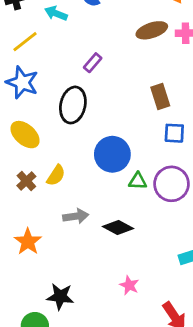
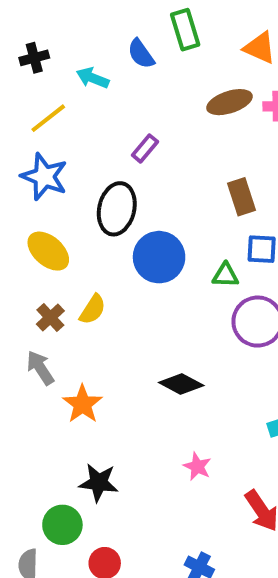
blue circle: (112, 154) -> (159, 257), moved
green triangle: (138, 181) -> (225, 275), moved
gray arrow: (76, 216) -> (40, 368), moved, turned -115
orange star: (28, 242) -> (83, 404), moved

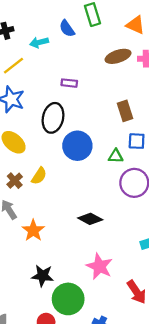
cyan arrow: (93, 78) -> (39, 42), turned -36
purple rectangle: (145, 148) -> (69, 83), turned 56
pink star: (197, 466) -> (99, 266), size x1.6
green circle: (62, 525) -> (68, 299), moved, size x1.4

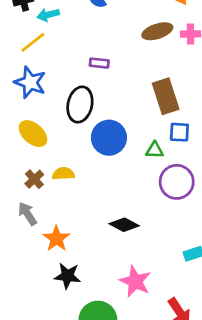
cyan arrow: (39, 42) -> (48, 15), moved
brown rectangle: (125, 111) -> (166, 96), size x1.4
yellow semicircle: (39, 176) -> (63, 174), turned -126
black star: (43, 276) -> (68, 276), moved

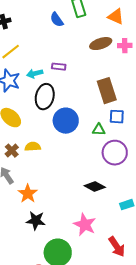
cyan arrow: (48, 15) -> (35, 74), moved
black diamond: (124, 225) -> (95, 187), moved

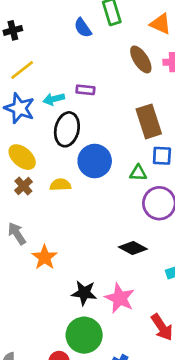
brown ellipse: (101, 44) -> (141, 59), turned 75
yellow semicircle: (33, 147) -> (60, 185), moved
brown cross: (12, 151) -> (23, 186), moved
black star: (36, 221) -> (84, 293), moved

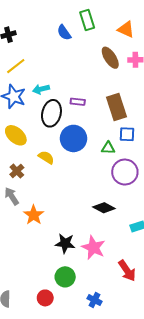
purple rectangle: (85, 90) -> (78, 102), moved
yellow semicircle: (60, 185) -> (46, 157), turned 35
brown cross: (23, 186) -> (17, 171), moved
green circle: (84, 335) -> (65, 277), size x0.7

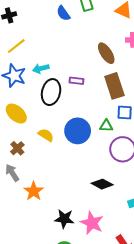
brown ellipse: (110, 58) -> (106, 53), moved
blue circle: (73, 138) -> (78, 131), moved

